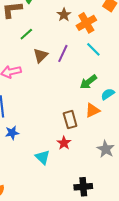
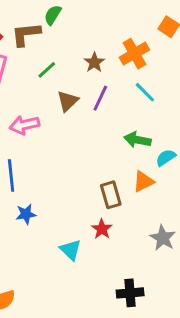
brown star: (64, 15) -> (94, 62), moved
green arrow: (88, 82) -> (137, 140), turned 48

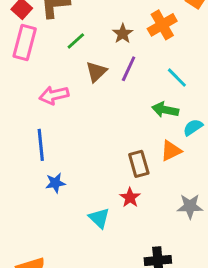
cyan line: (145, 92) -> (177, 78), moved
gray star: (163, 238) -> (190, 206), turned -30

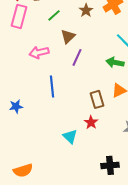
purple line: (129, 69) -> (77, 57), moved
blue line: (41, 145) -> (52, 86), moved
blue star: (55, 183) -> (16, 106), moved

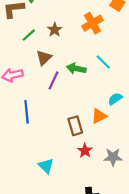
brown star: (86, 10) -> (55, 30), moved
green arrow: (115, 62) -> (76, 69), moved
red star: (91, 122) -> (85, 151), moved

